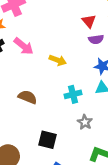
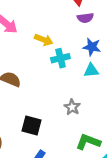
cyan cross: (73, 94) -> (60, 58), moved

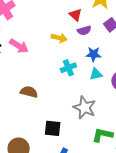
yellow arrow: (44, 40) -> (59, 38), moved
gray star: (72, 107) -> (84, 108), size x1.6

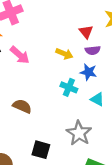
blue star: (93, 54) -> (88, 72), moved
cyan cross: (68, 68) -> (69, 87), turned 35
cyan triangle: (96, 74) -> (97, 99), turned 32

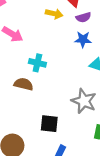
yellow arrow: (64, 54) -> (54, 14), moved
cyan cross: (69, 87) -> (37, 63), moved

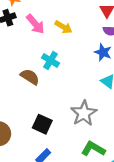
yellow arrow: (54, 14) -> (63, 27), moved

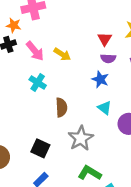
cyan cross: (51, 60) -> (38, 83), moved
brown semicircle: (30, 77) -> (61, 107), moved, turned 54

